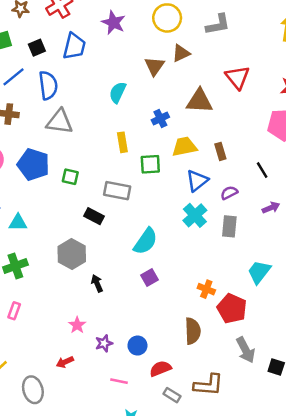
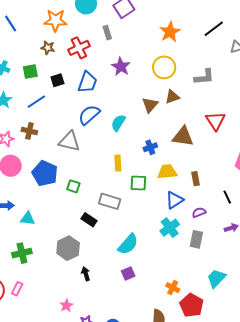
blue semicircle: (48, 85) -> (89, 115), moved, turned -130

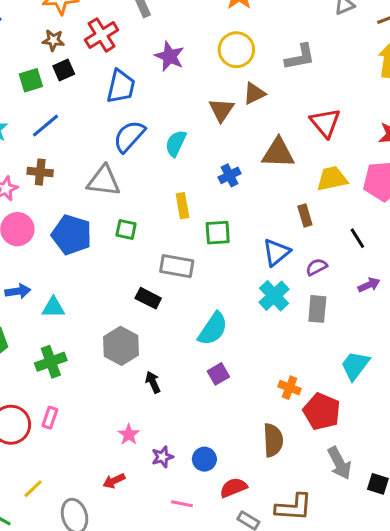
black square: (57, 80) -> (64, 70), moved
yellow trapezoid: (167, 172) -> (332, 179), moved
green square: (73, 186) -> (126, 229), moved

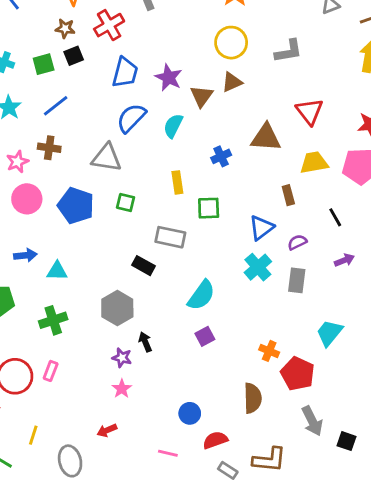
purple star: (170, 56) -> (169, 78), moved
brown triangle: (254, 93) -> (232, 82), moved
brown triangle: (221, 110) -> (202, 96), moved
purple star: (163, 457) -> (122, 358), moved, turned 30
yellow line: (33, 489) -> (33, 435), turned -30

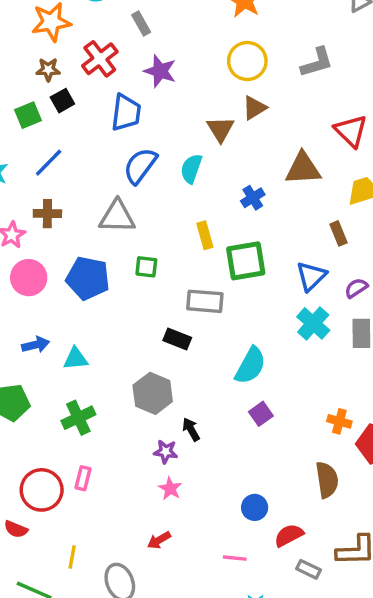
purple star: (169, 78) -> (160, 71), moved
green square: (209, 208) -> (246, 261), size x1.4

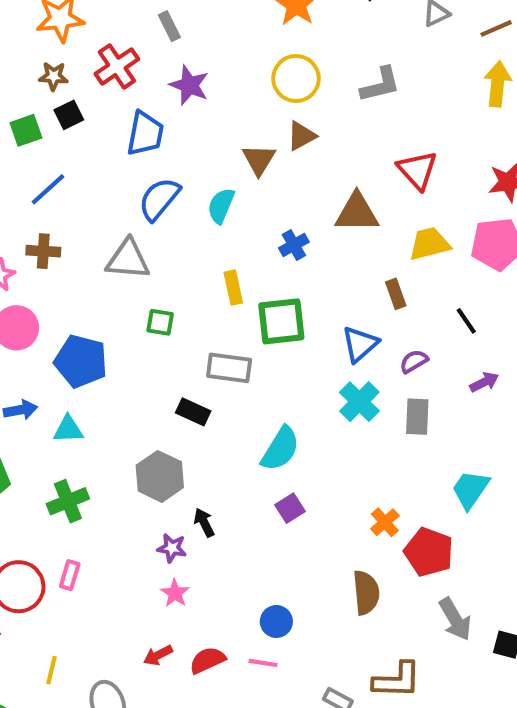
blue pentagon: (88, 278) -> (81, 361), moved
orange cross: (339, 421) -> (385, 522), turned 30
red semicircle: (289, 535) -> (207, 660), moved
pink line: (235, 558) -> (263, 663), moved

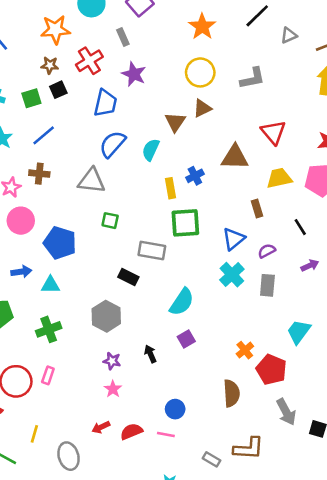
yellow rectangle: (233, 288) -> (171, 188), moved
black arrow: (204, 523) -> (150, 354), moved

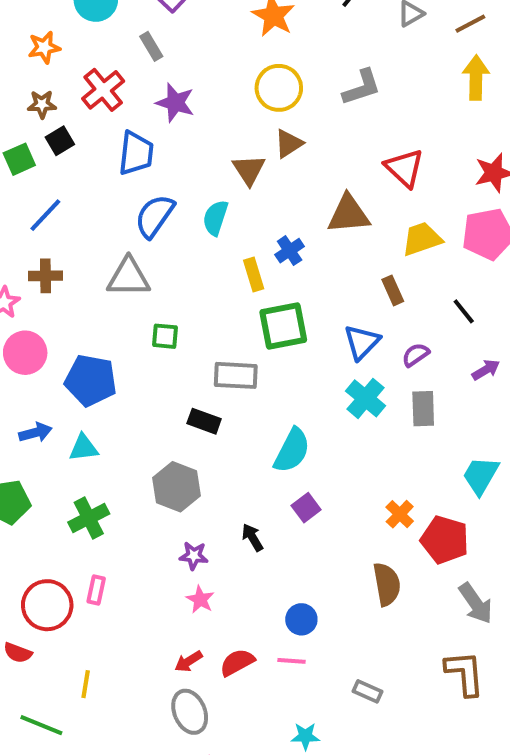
orange star: (55, 30) -> (44, 47), size x0.7
brown L-shape: (249, 448) -> (465, 673), moved, turned -92
gray ellipse: (69, 456) -> (190, 712), moved

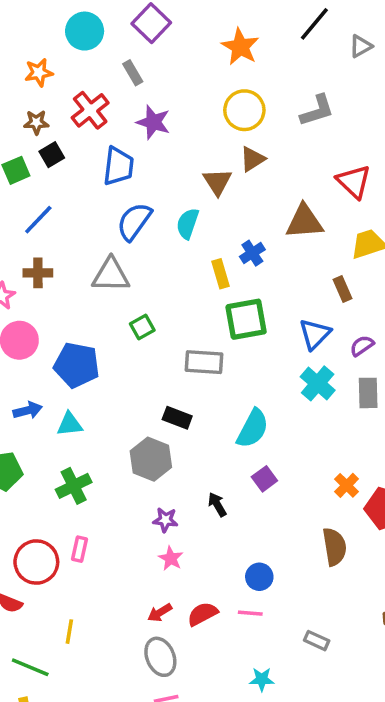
green square: (165, 336) -> (142, 327), turned -35
black rectangle: (204, 421) -> (177, 418), moved

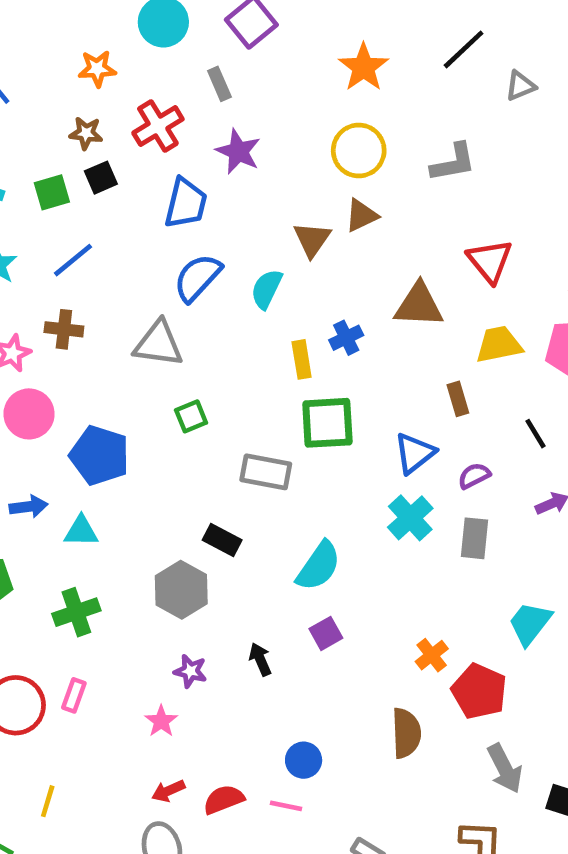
pink star: (171, 558) -> (161, 721), moved

